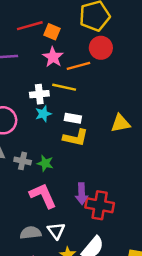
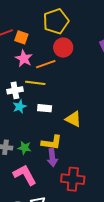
yellow triangle: (120, 123) -> (73, 119), moved, turned 42
yellow L-shape: (76, 138) -> (52, 142), moved
purple arrow: (82, 194) -> (52, 158), moved

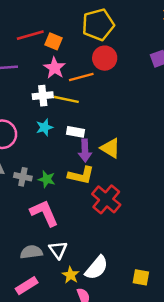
white cross: (15, 90) -> (43, 96), moved
purple arrow: (52, 158) -> (85, 151), moved
red cross: (73, 179) -> (106, 199), moved, turned 30

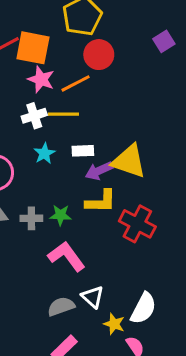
orange square: (54, 41) -> (33, 48), size x1.6
yellow triangle: (110, 148) -> (129, 161), size x1.4
purple arrow: (85, 151) -> (99, 171), turned 80

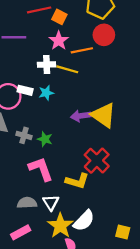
orange square: (33, 48) -> (59, 17), size x0.6
white rectangle: (83, 151) -> (25, 90), moved
yellow L-shape: (101, 201) -> (77, 181), moved
yellow star: (114, 324) -> (60, 226), size x1.6

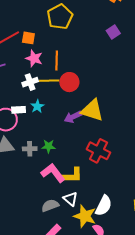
red circle: (104, 35) -> (69, 82), moved
orange line: (82, 50) -> (57, 61), turned -60
yellow L-shape: (77, 181) -> (72, 175), moved

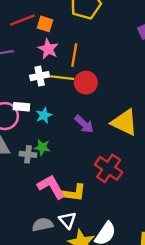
cyan star: (37, 106) -> (44, 115), moved
yellow triangle: (92, 110) -> (125, 122), moved
purple arrow: (73, 117) -> (84, 124), turned -120
green star: (49, 146) -> (42, 147), moved

